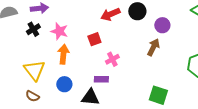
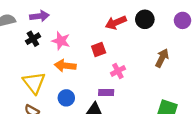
purple circle: (162, 25) -> (183, 20), moved
orange arrow: (63, 54) -> (65, 66), turned -90

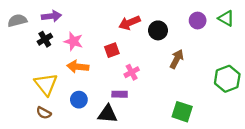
black circle: (145, 19) -> (158, 30), moved

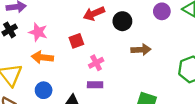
brown arrow: (177, 59) -> (141, 50), turned 60
purple rectangle: (120, 94) -> (95, 85), moved

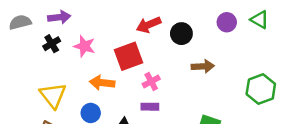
red square: (76, 41) -> (129, 56), size x1.6
orange arrow: (42, 57) -> (102, 83), moved

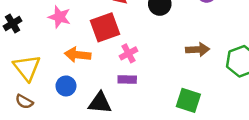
black cross: (52, 44) -> (13, 23), moved
brown arrow: (203, 66) -> (198, 50), moved

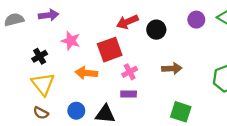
black cross: (13, 23) -> (40, 56), moved
brown arrow: (198, 50) -> (172, 68), moved
blue circle: (66, 86) -> (76, 111), moved

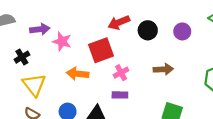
purple arrow: (49, 15) -> (40, 29), moved
purple circle: (196, 20) -> (182, 31), moved
black cross: (40, 56) -> (22, 57), moved

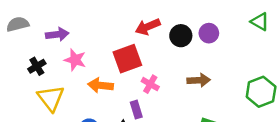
purple circle: (182, 31) -> (209, 33), moved
pink star: (62, 41) -> (75, 60), moved
pink cross: (121, 73) -> (150, 84), turned -32
purple rectangle: (120, 95) -> (136, 110), moved, turned 72

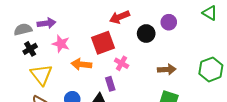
gray semicircle: (18, 24) -> (23, 29), moved
black circle: (181, 36) -> (146, 34), moved
brown arrow: (199, 80) -> (167, 69), moved

